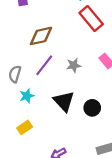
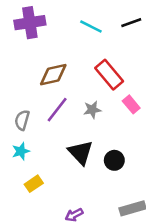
red rectangle: (91, 18) -> (109, 75), moved
cyan star: (27, 96) -> (21, 151), moved

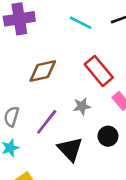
purple line: (57, 110) -> (47, 122), moved
black circle: (114, 160) -> (108, 136), moved

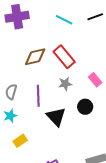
red rectangle: (99, 71) -> (64, 57), moved
purple line: (47, 122) -> (38, 96), turned -40

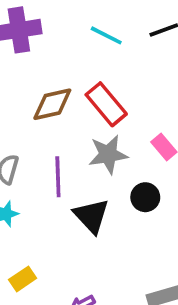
gray star: (65, 84) -> (108, 154), size x1.5
yellow rectangle: (20, 141) -> (23, 279), moved

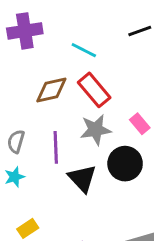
cyan line: (106, 35) -> (84, 50), moved
black circle: (145, 197) -> (125, 164), size x1.5

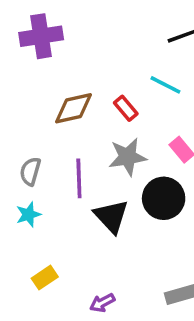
cyan line: (84, 50) -> (165, 85), moved
red rectangle: (94, 90) -> (126, 108), size x0.6

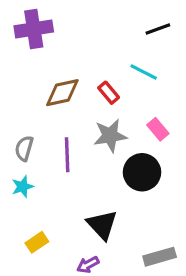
black triangle: (111, 216) -> (102, 225), moved

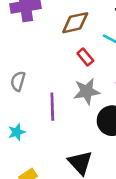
brown diamond: (62, 93) -> (75, 23), moved
gray semicircle: (24, 148) -> (18, 81), moved

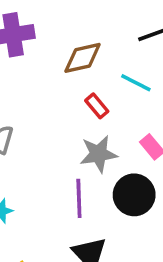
purple line: (52, 107) -> (79, 198), moved

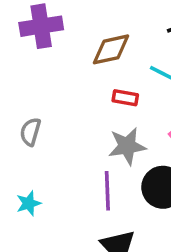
red rectangle: (97, 106) -> (125, 98), turned -40

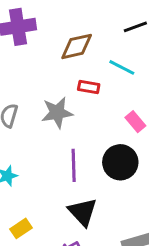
gray star: (127, 146) -> (57, 113), moved

